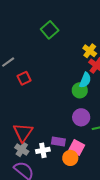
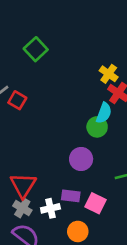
green square: (50, 30) -> (36, 49), moved
red square: (24, 78) -> (17, 100), moved, turned -32
purple circle: (81, 117) -> (81, 159), moved
orange circle: (70, 158) -> (78, 231), moved

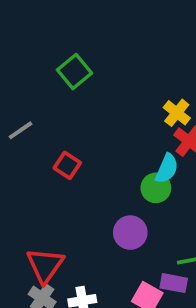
red square: (17, 100) -> (67, 165), moved
purple rectangle: (71, 196) -> (174, 283), moved

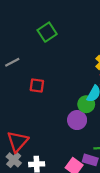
red square: (67, 165) -> (37, 85), turned -32
purple circle: (130, 233) -> (77, 120), moved

